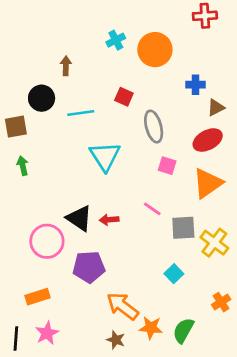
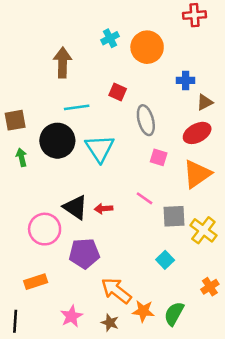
brown arrow: (66, 66) -> (63, 63), size x1.6
black circle: (42, 98) -> (57, 141), moved, size x1.4
pink star: (47, 333) -> (72, 316), moved

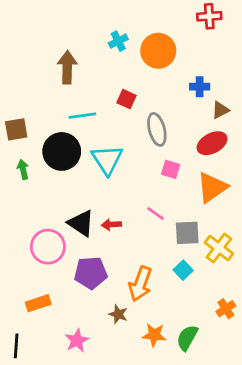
cyan square: (165, 260) -> (183, 270), moved
orange arrow: (116, 291) -> (140, 284), moved, turned -108
brown star: (110, 323) -> (118, 314), moved

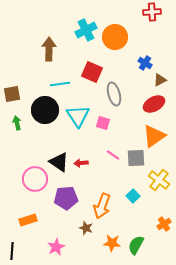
cyan cross: (118, 41) -> (86, 30), size x1.5
blue cross: (200, 87) -> (145, 63), turned 32
red square: (127, 99) -> (92, 72), size x1.5
pink square: (171, 169) -> (103, 123), moved
gray square: (187, 233) -> (136, 158), moved

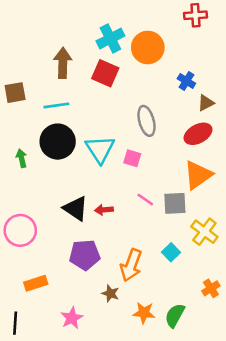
red square: (92, 72) -> (105, 73), moved
cyan line: (60, 84) -> (56, 105), moved
brown square: (12, 94) -> (15, 93), moved
pink circle: (35, 179) -> (20, 230), moved

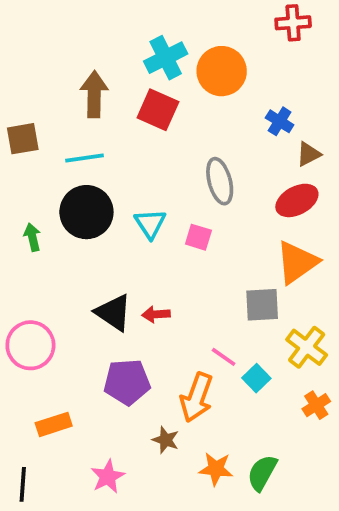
cyan triangle: (100, 149) -> (150, 224), size x0.7
pink line: (145, 199) -> (224, 357), moved
orange cross: (211, 288) -> (316, 405), moved

